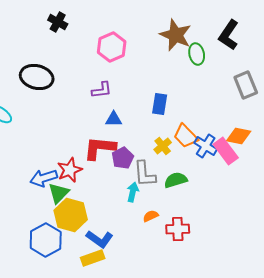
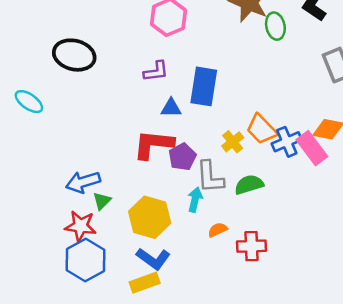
blue rectangle: (160, 104) -> (204, 86), moved, size x1.4
blue cross: (206, 146) -> (287, 142), turned 35
red star: (70, 170) -> (80, 226), moved, turned 30
green triangle: (59, 193) -> (102, 201), size x0.7
yellow hexagon: (71, 215) -> (150, 217), moved

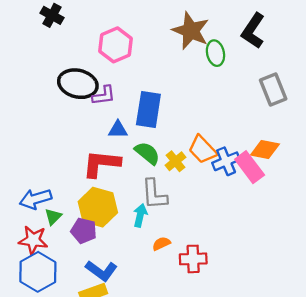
black ellipse: (74, 55) -> (78, 84), moved
purple pentagon: (182, 157) -> (84, 231), moved, turned -30
green semicircle: (249, 185) -> (147, 153), moved, turned 56
yellow hexagon: (150, 217) -> (98, 207), moved

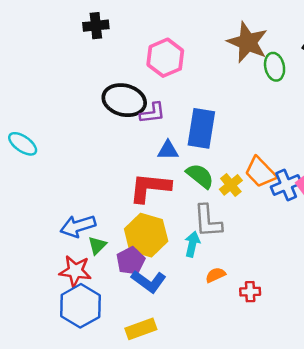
black cross: (52, 15) -> (96, 26), turned -35
purple pentagon: (84, 231) -> (131, 261), turned 30
red cross: (193, 259) -> (250, 292), size x0.7
blue L-shape: (101, 271) -> (149, 281), moved

